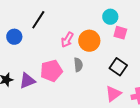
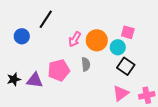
cyan circle: (110, 17) -> (118, 47), moved
purple triangle: (27, 81) -> (35, 80), turned 30

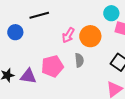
black line: (46, 19) -> (39, 15), turned 42
cyan circle: (118, 47) -> (111, 13), moved

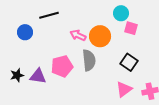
pink arrow: (68, 35) -> (78, 35), turned 84
gray semicircle: (79, 60) -> (89, 60), size x1.5

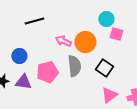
blue circle: (25, 32) -> (19, 56), moved
black square: (129, 62) -> (104, 68), moved

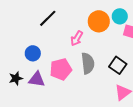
black line: (34, 21) -> (48, 18), turned -30
pink arrow: (63, 41) -> (77, 38), turned -84
orange circle: (85, 42) -> (99, 21), moved

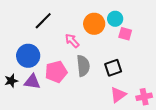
pink arrow: (77, 38) -> (72, 41), turned 105
blue circle: (33, 53) -> (28, 56), size x1.5
black square: (118, 65) -> (113, 68), turned 36

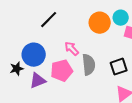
pink arrow: (72, 41) -> (72, 49), moved
black star: (11, 81) -> (17, 69), moved
purple triangle: (32, 82) -> (38, 81), turned -30

